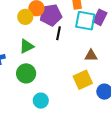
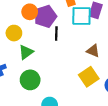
yellow circle: (25, 17) -> (14, 33), moved
brown triangle: (91, 56) -> (93, 51), turned 32

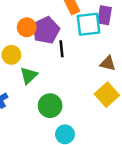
green circle: (30, 80) -> (50, 106), moved

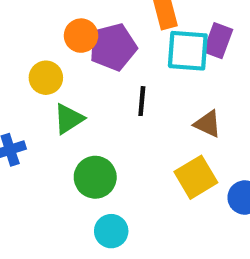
black line: (62, 49) -> (142, 101), moved

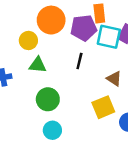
orange circle: (81, 36) -> (51, 20), size x1.5
purple pentagon: (113, 47) -> (84, 28), moved
green triangle: (69, 119) -> (38, 65), turned 30

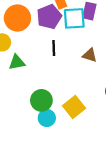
green circle: (48, 99) -> (41, 100), moved
yellow square: (103, 107) -> (74, 107), moved

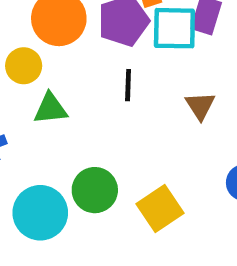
brown triangle: (90, 55) -> (200, 106), turned 35
cyan circle: (47, 118) -> (40, 213), moved, size x1.5

